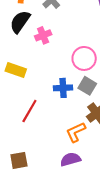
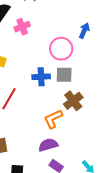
gray square: (87, 86) -> (64, 75), turned -30

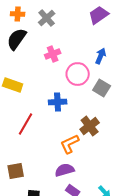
pink cross: (22, 27) -> (53, 54), moved
gray square: (64, 75) -> (102, 88), moved, turned 30

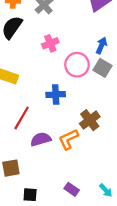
gray square: (102, 88) -> (103, 68), moved
purple semicircle: (65, 170) -> (41, 139), moved

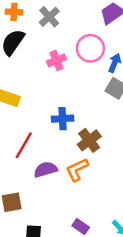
pink circle: (77, 65) -> (90, 48), moved
brown cross: (90, 120) -> (89, 140), moved

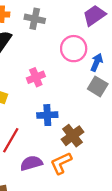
gray cross: (49, 17) -> (35, 19), turned -36
pink cross: (56, 60) -> (36, 77), moved

